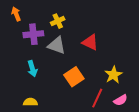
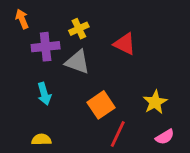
red triangle: (90, 42) -> (125, 44), moved
red line: (97, 98) -> (118, 134), moved

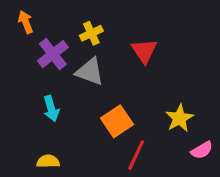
red triangle: (125, 44) -> (144, 51), turned 30
purple cross: (46, 47) -> (53, 54), turned -32
pink semicircle: (165, 137) -> (202, 150), moved

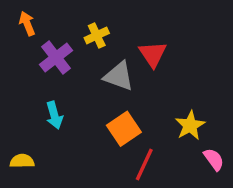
gray triangle: (90, 72) -> (119, 76), moved
pink semicircle: (202, 150) -> (214, 159), turned -95
yellow semicircle: (48, 161) -> (22, 161), moved

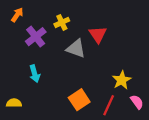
orange arrow: (27, 24) -> (17, 15), turned 56
orange square: (124, 129) -> (79, 100), moved
red line: (144, 164) -> (109, 105), moved

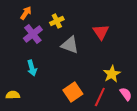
orange arrow: (17, 15) -> (26, 13), moved
red triangle: (98, 34) -> (101, 32), moved

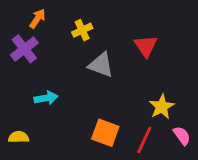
purple cross: (33, 34) -> (24, 49), moved
cyan arrow: (32, 68) -> (46, 98), turned -84
orange square: (73, 92) -> (105, 133), turned -36

